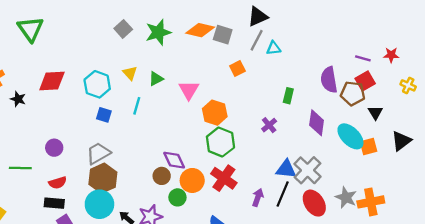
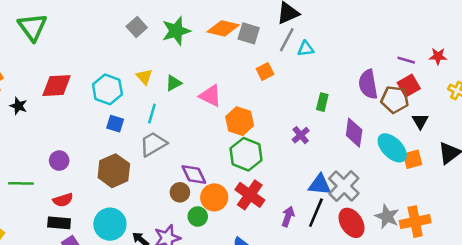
pink triangle: (189, 90) -> (210, 96), turned -35
gray trapezoid: (98, 153) -> (153, 144), moved
brown hexagon: (103, 178) -> (114, 171), moved

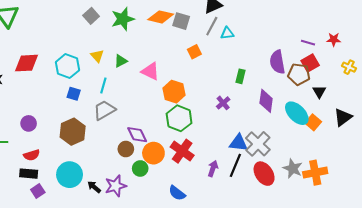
orange square: (413, 159) -> (313, 122), turned -35

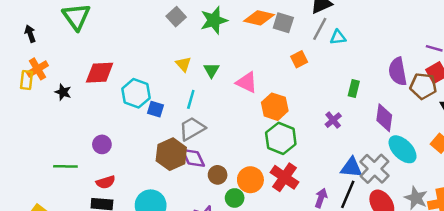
green triangle: (121, 61) -> (211, 70), turned -32
cyan hexagon: (67, 66) -> (136, 93), moved
cyan ellipse: (297, 113) -> (403, 149), moved
brown hexagon: (73, 132) -> (171, 154), moved
purple diamond: (137, 135) -> (193, 158), moved

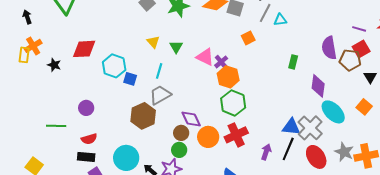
purple cross: (333, 120) -> (221, 62), moved
purple diamond: (193, 158) -> (191, 119), moved
red cross: (284, 177) -> (236, 135), turned 30
green circle: (235, 198) -> (179, 150), moved

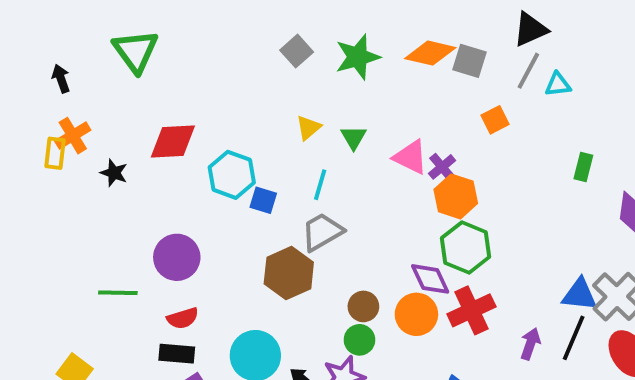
yellow triangle: (153, 42) -> (308, 128), turned 32
purple circle: (86, 108) -> (177, 257), size x1.5
purple diamond: (191, 119) -> (430, 279), moved

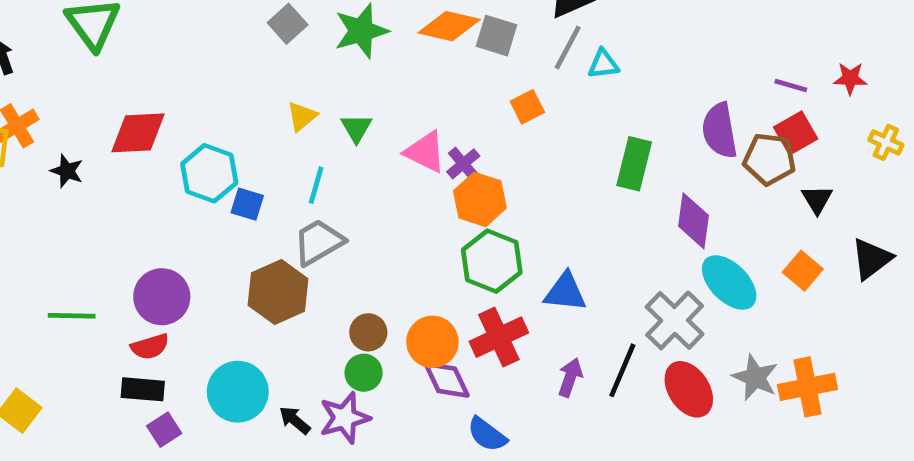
green rectangle: (583, 167) -> (634, 164), size x1.5
purple circle: (177, 257) -> (162, 297), moved
purple diamond: (430, 279) -> (447, 380), moved
blue triangle: (579, 295) -> (565, 292), moved

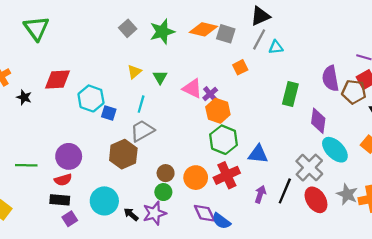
purple diamond: (447, 380) -> (205, 213), moved

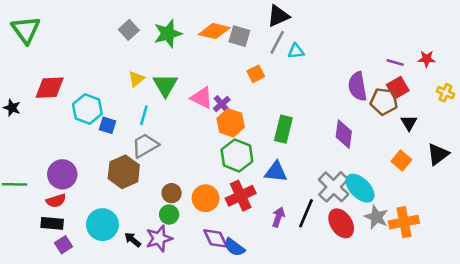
green triangle: (160, 77) -> (165, 85), size x1.5
green rectangle: (290, 94) -> (283, 129), moved
cyan ellipse: (335, 150) -> (360, 188), moved

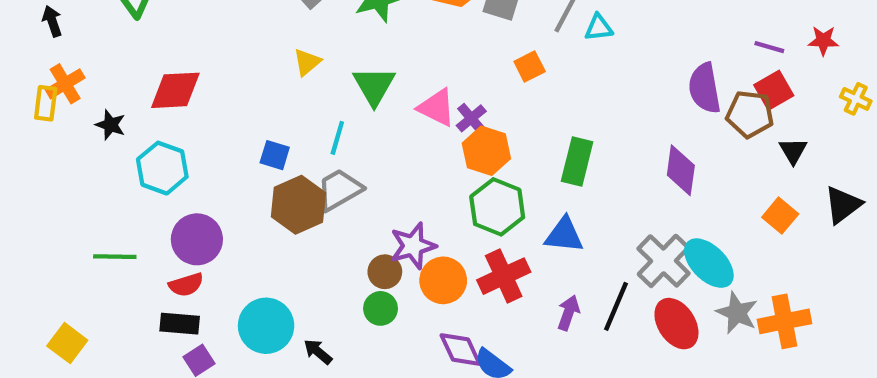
yellow triangle: (136, 79) -> (307, 62), moved
cyan hexagon: (87, 109) -> (162, 168), moved
brown hexagon: (124, 172) -> (298, 205), moved
purple star: (159, 238) -> (413, 246), moved

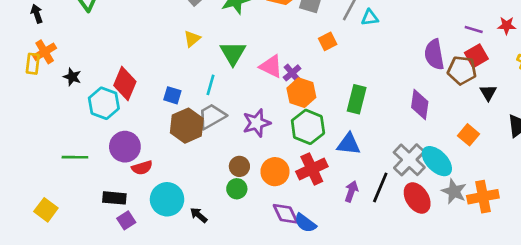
red diamond: (175, 90) -> (125, 83), moved, turned -64
orange square: (780, 216) -> (468, 135), moved
purple star: (413, 246) -> (257, 123), moved
red semicircle: (186, 285) -> (142, 168), moved

